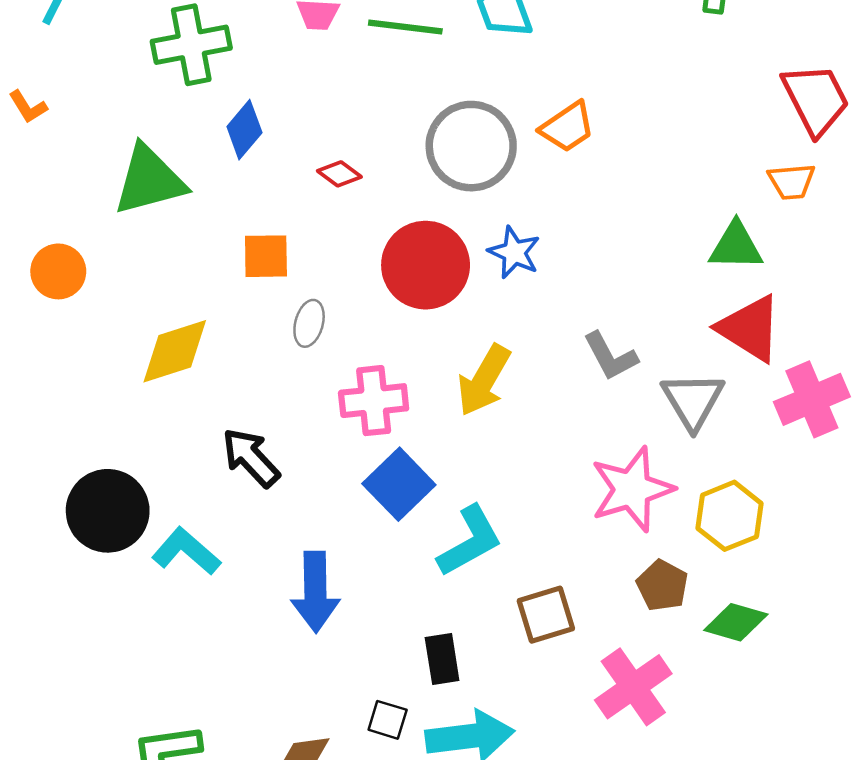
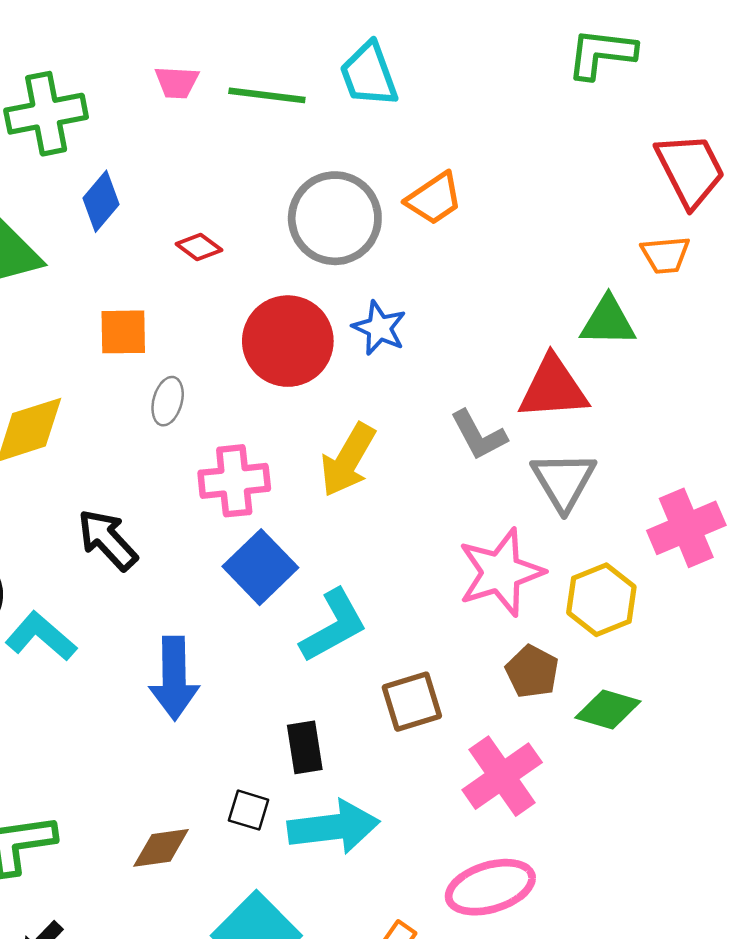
red triangle: (750, 328) -> (553, 388), moved, turned -36
pink cross: (812, 399) -> (686, 528), moved

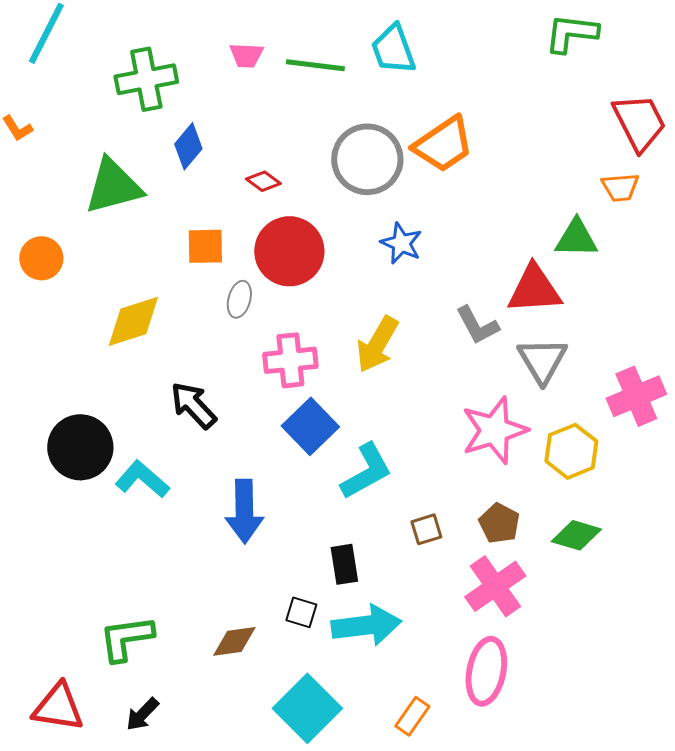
orange trapezoid: (434, 199) -> (443, 144), size x1.4
red circle: (288, 341) -> (289, 251), moved
brown pentagon: (532, 672) -> (499, 523), moved
brown square: (412, 702) -> (426, 529), size x0.7
pink ellipse: (490, 887) -> (486, 671), turned -62

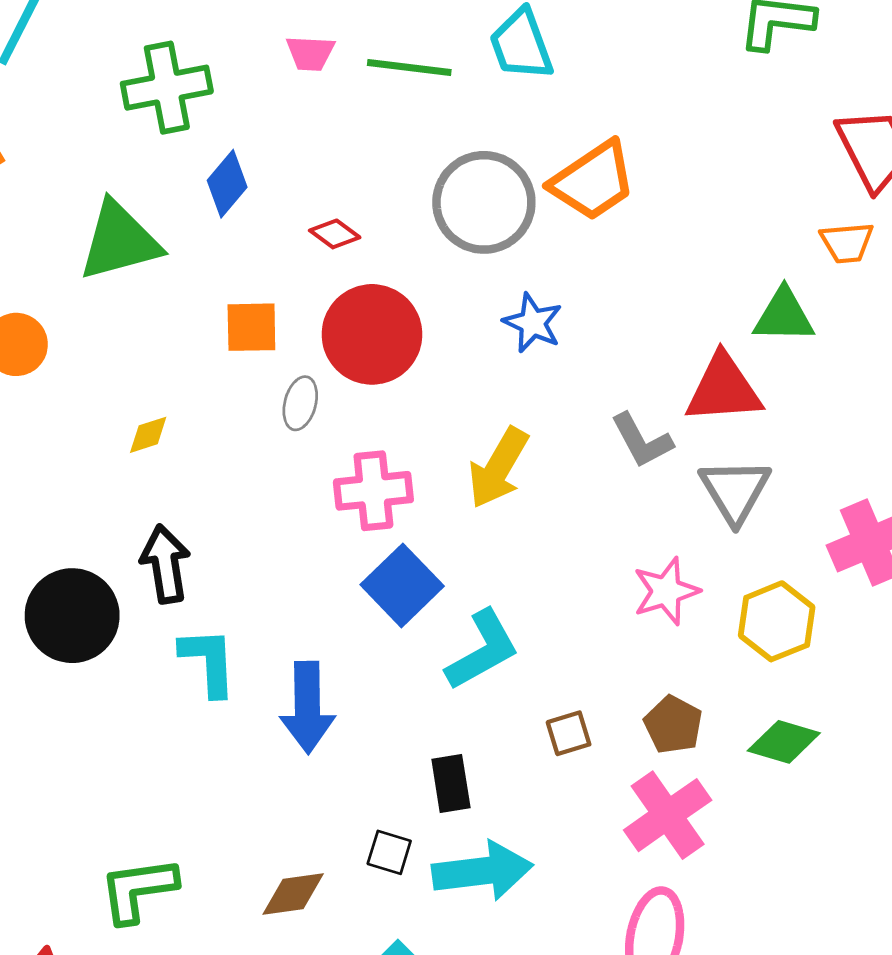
yellow diamond: (133, 321) -> (148, 435), size x0.5
black arrow: (193, 405) -> (165, 564), moved, turned 34
pink star: (494, 430) -> (666, 591), size x0.7
cyan L-shape: (142, 479) -> (208, 662), moved, turned 46

